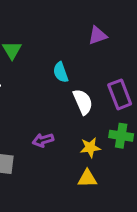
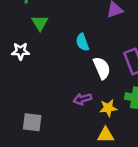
purple arrow: (43, 140) -> (82, 99), moved

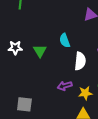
green triangle: (40, 23) -> (40, 51), moved
white semicircle: (102, 68) -> (80, 61), turned 30

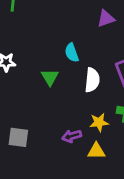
green triangle: (40, 51) -> (50, 77), moved
purple arrow: (65, 86) -> (72, 136), moved

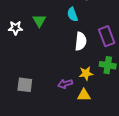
cyan semicircle: (72, 53) -> (72, 14), moved
green triangle: (50, 77) -> (39, 21), moved

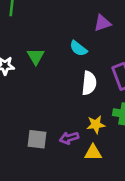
cyan semicircle: (72, 14) -> (78, 48), turned -32
gray square: (25, 85) -> (37, 139), moved

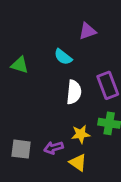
green triangle: (36, 56) -> (20, 65), turned -42
yellow triangle: (93, 153) -> (78, 163), turned 36

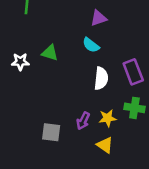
purple triangle: (87, 31) -> (99, 18), moved
purple arrow: (54, 148) -> (83, 121), moved, turned -48

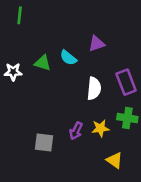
purple triangle: (99, 18) -> (97, 44), moved
cyan semicircle: (91, 45) -> (68, 58), moved
yellow triangle: (105, 145) -> (115, 160), moved

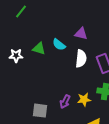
green line: (20, 15) -> (21, 12), turned 32
purple triangle: (97, 44) -> (81, 34), turned 32
white semicircle: (94, 89) -> (81, 59), moved

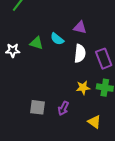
yellow star: (84, 100) -> (83, 88), moved
purple arrow: (65, 102) -> (63, 108), moved

